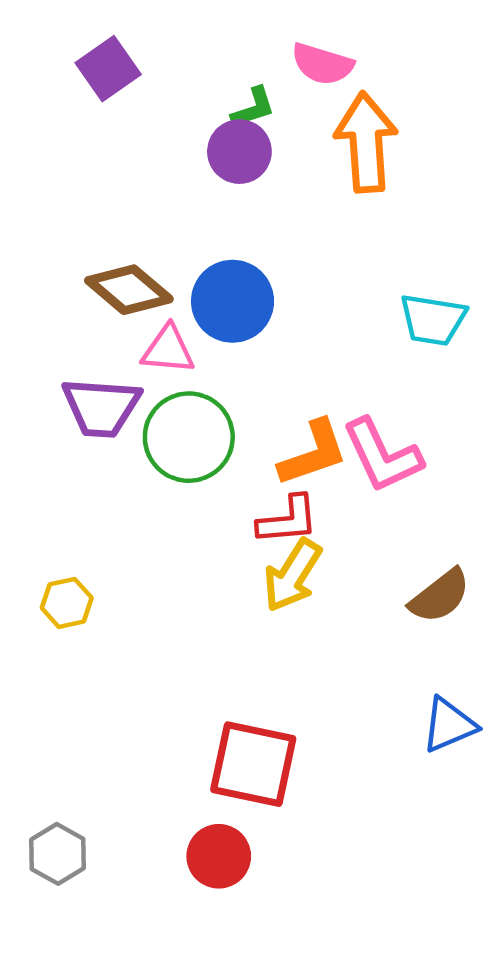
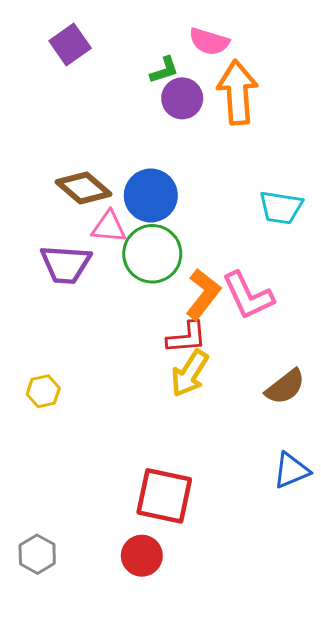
purple circle: (239, 152) -> (182, 98), moved
green circle: (189, 437) -> (152, 254), moved
orange L-shape: (313, 453) -> (203, 294), turned -33

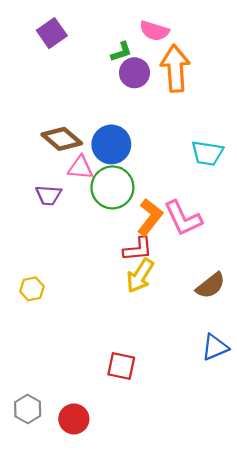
purple trapezoid: (66, 264) -> (48, 195), size x0.7
red square: (164, 496) -> (121, 366), size x0.7
red circle: (142, 556) -> (74, 419), moved

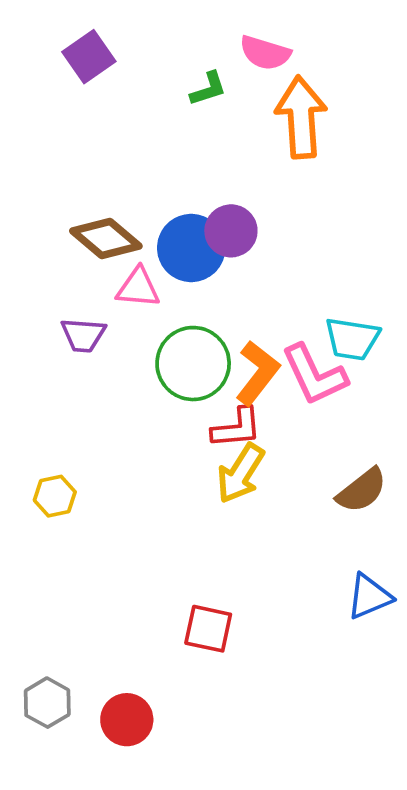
purple circle: (134, 73) -> (231, 231), moved
cyan trapezoid: (207, 153) -> (352, 339), moved
green circle: (112, 187) -> (193, 364), moved

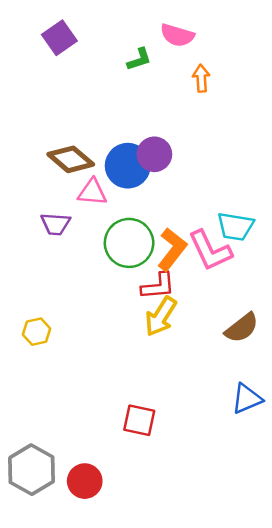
orange arrow: (301, 117) -> (201, 78), size x0.5
gray hexagon: (47, 703) -> (32, 470), size x1.5

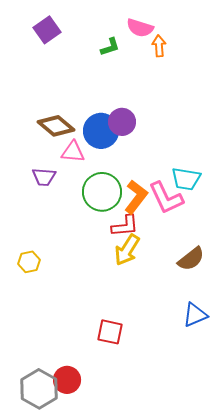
orange arrow: (201, 78) -> (159, 46), moved
gray hexagon: (32, 470) -> (39, 389), moved

